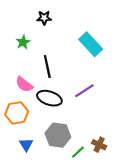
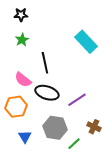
black star: (44, 18) -> (21, 15), moved
purple line: (84, 91) -> (77, 100), moved
brown cross: (99, 145) -> (94, 127), moved

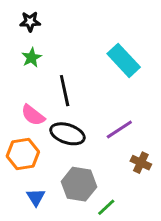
purple line: (77, 100) -> (119, 130), moved
brown cross: (94, 127) -> (141, 163), moved

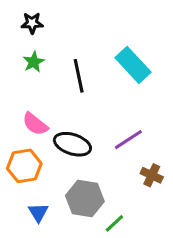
black line: (65, 91) -> (79, 76), moved

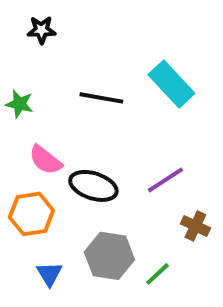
green star: (34, 62) -> (19, 104), moved, turned -30
black line: (79, 76) -> (101, 98), turned -68
green line: (114, 223) -> (157, 274), moved

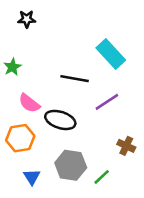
black line: (101, 98) -> (75, 79), moved
green star: (19, 104) -> (12, 67), turned 30
purple line: (165, 180) -> (107, 102), moved

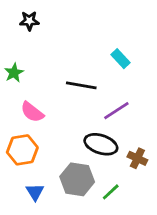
cyan rectangle: (111, 54) -> (121, 59), size x0.6
black ellipse: (60, 120) -> (101, 144), moved

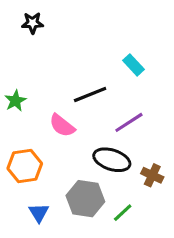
green star: (14, 73) -> (15, 101), moved
black line: (81, 85) -> (90, 94), turned -32
pink semicircle: (32, 112) -> (62, 126), moved

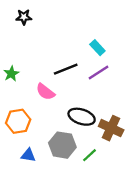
purple line: (129, 122) -> (99, 73), moved
brown cross: (152, 175) -> (111, 128), size x1.5
blue triangle: (39, 213) -> (28, 155), turned -49

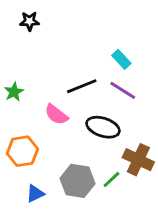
purple line: (99, 73) -> (123, 90), turned 65
black ellipse: (82, 117) -> (103, 127), moved
blue triangle: (28, 155) -> (35, 194), turned -35
green line: (90, 155) -> (111, 179), moved

